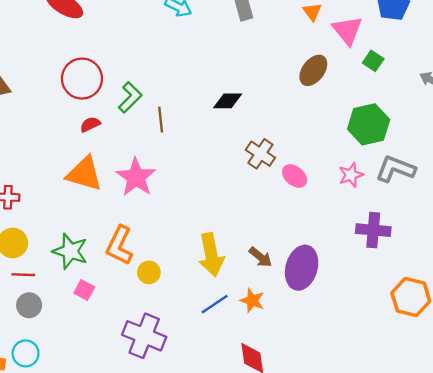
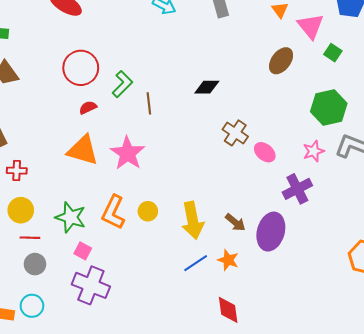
purple cross: (373, 230) -> (297, 189), moved, turned -32
yellow circle: (149, 272) -> (148, 211), moved
purple cross: (144, 336) -> (91, 285), moved

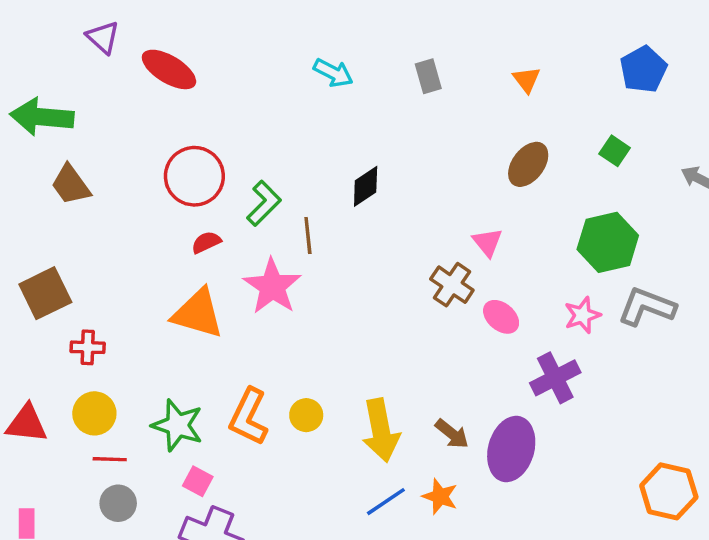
pink triangle: (311, 26) -> (488, 242), moved, size x0.7
black diamond: (207, 87) -> (366, 186), moved, turned -35
pink star: (128, 153) -> (272, 286), moved

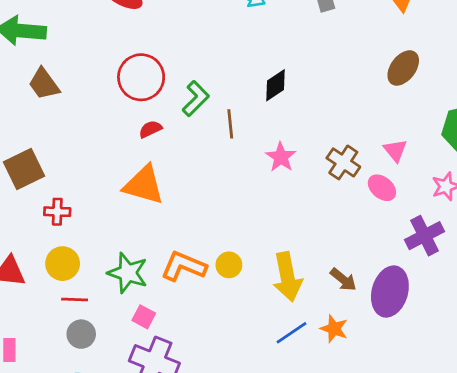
pink triangle: (488, 242) -> (395, 150), moved
pink star: (272, 286) -> (281, 157), moved, size x0.7
orange L-shape: (249, 417) -> (184, 266), turned 87

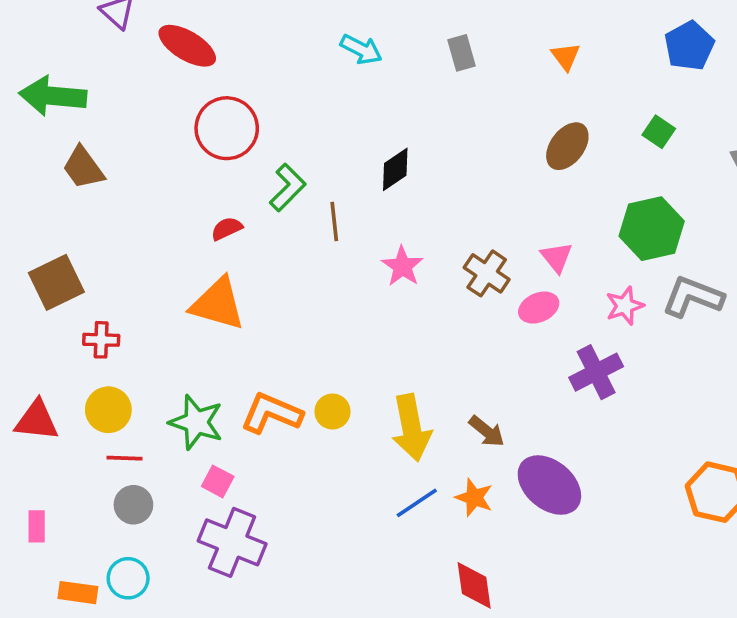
red circle: (141, 77) -> (227, 128), moved
pink ellipse: (382, 188) -> (539, 308), turned -64
purple ellipse: (390, 292) -> (549, 485), moved, turned -66

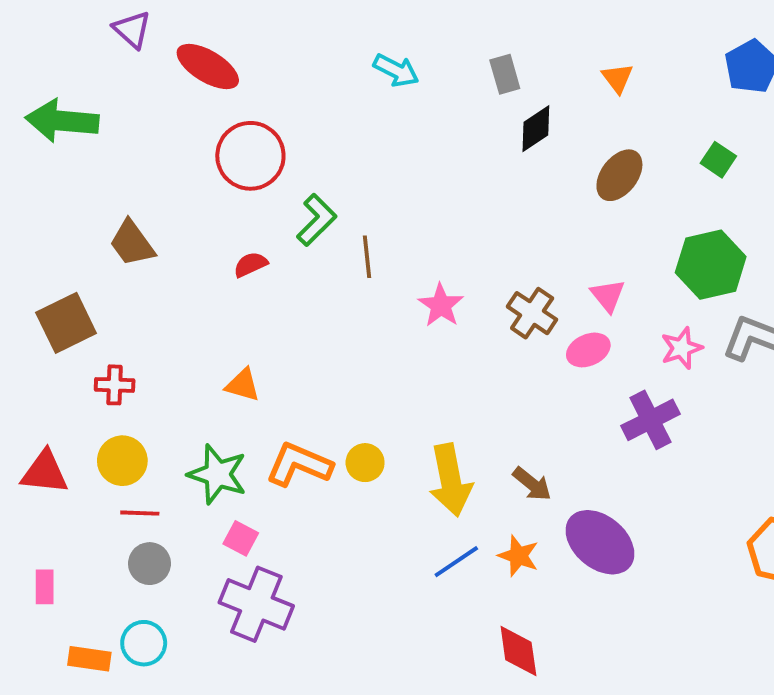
brown trapezoid: (83, 168) -> (132, 243), moved
black diamond: (395, 169) -> (536, 129), moved
orange triangle: (218, 304) -> (243, 385), moved, size x0.6

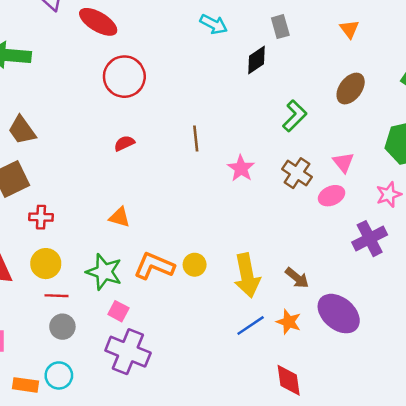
black diamond: (536, 129) -> (257, 60), moved
green L-shape: (316, 220) -> (295, 116), moved
brown trapezoid: (132, 243) -> (22, 130), moved

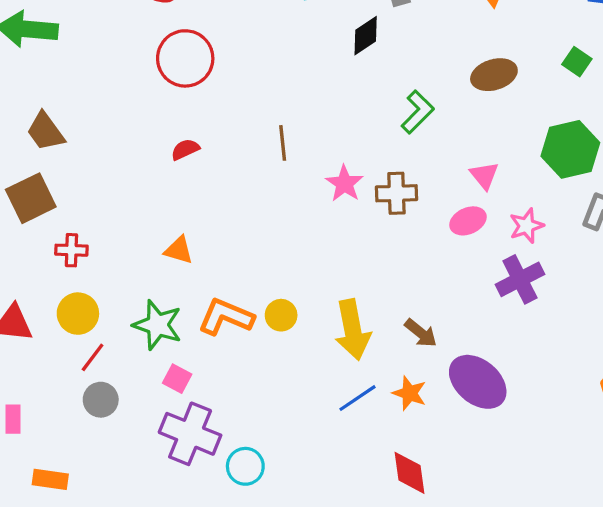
brown ellipse: (351, 89) -> (494, 75), turned 36
brown cross: (297, 173) -> (396, 193), moved, turned -36
pink star: (389, 194) -> (526, 226), moved
red line: (56, 296) -> (93, 357), turned -55
cyan circle: (59, 375) -> (245, 466), moved

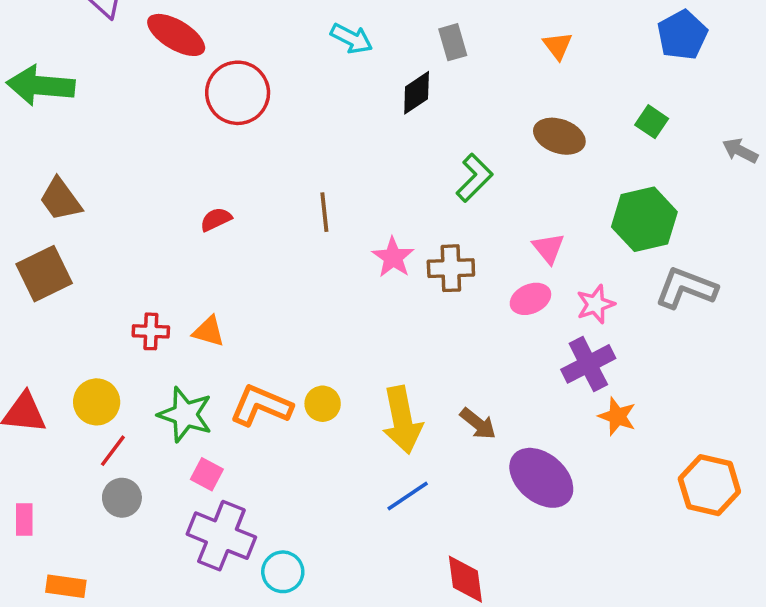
red circle: (185, 58) -> (238, 93), moved
brown ellipse: (494, 75) -> (559, 136), turned 36
red cross: (71, 250) -> (151, 331), moved
orange star: (409, 393) -> (617, 416), moved

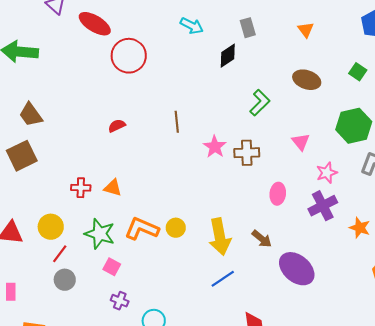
pink ellipse: (530, 299) -> (278, 194), moved, turned -60
orange star: (617, 416) -> (360, 228), moved
purple cross: (221, 536) -> (120, 301), size x0.5

